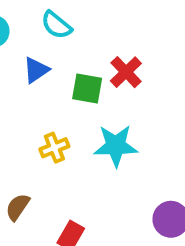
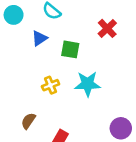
red cross: (126, 72) -> (107, 28), moved

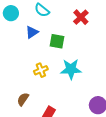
red cross: (107, 28) -> (81, 17), moved

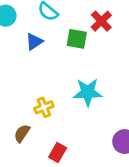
green square: (57, 41) -> (77, 39), moved
yellow cross: (41, 70) -> (44, 107), moved

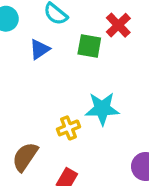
yellow cross: (44, 107) -> (68, 128), moved
brown semicircle: (22, 133) -> (25, 157), size x1.4

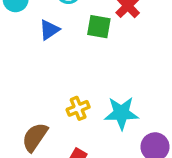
cyan star: (102, 109) -> (121, 113), moved

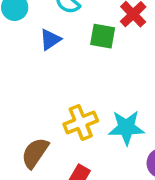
yellow cross: (78, 108) -> (81, 122), size x1.4

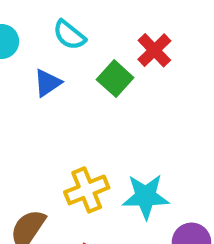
green square: (103, 36) -> (115, 79), turned 32

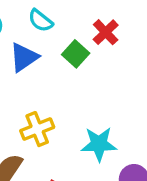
blue triangle: (47, 83) -> (24, 57), size x1.4
yellow cross: (87, 190) -> (37, 129), moved

